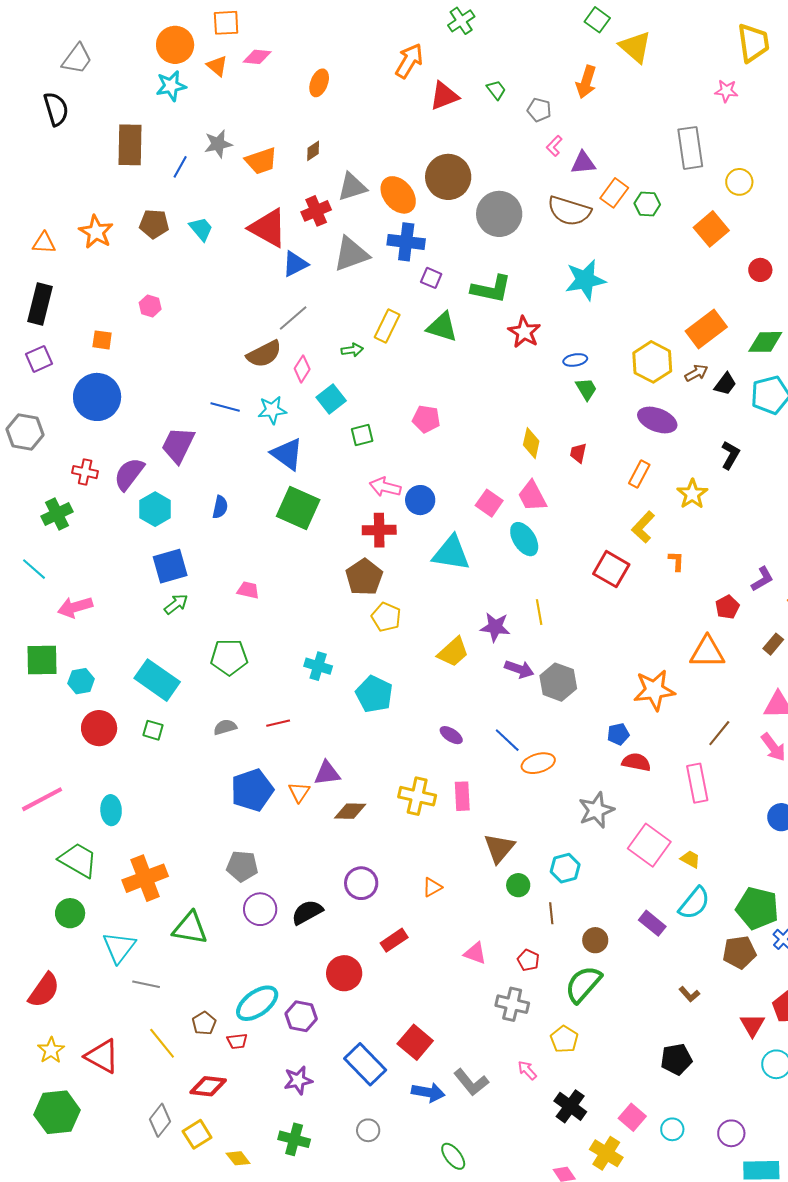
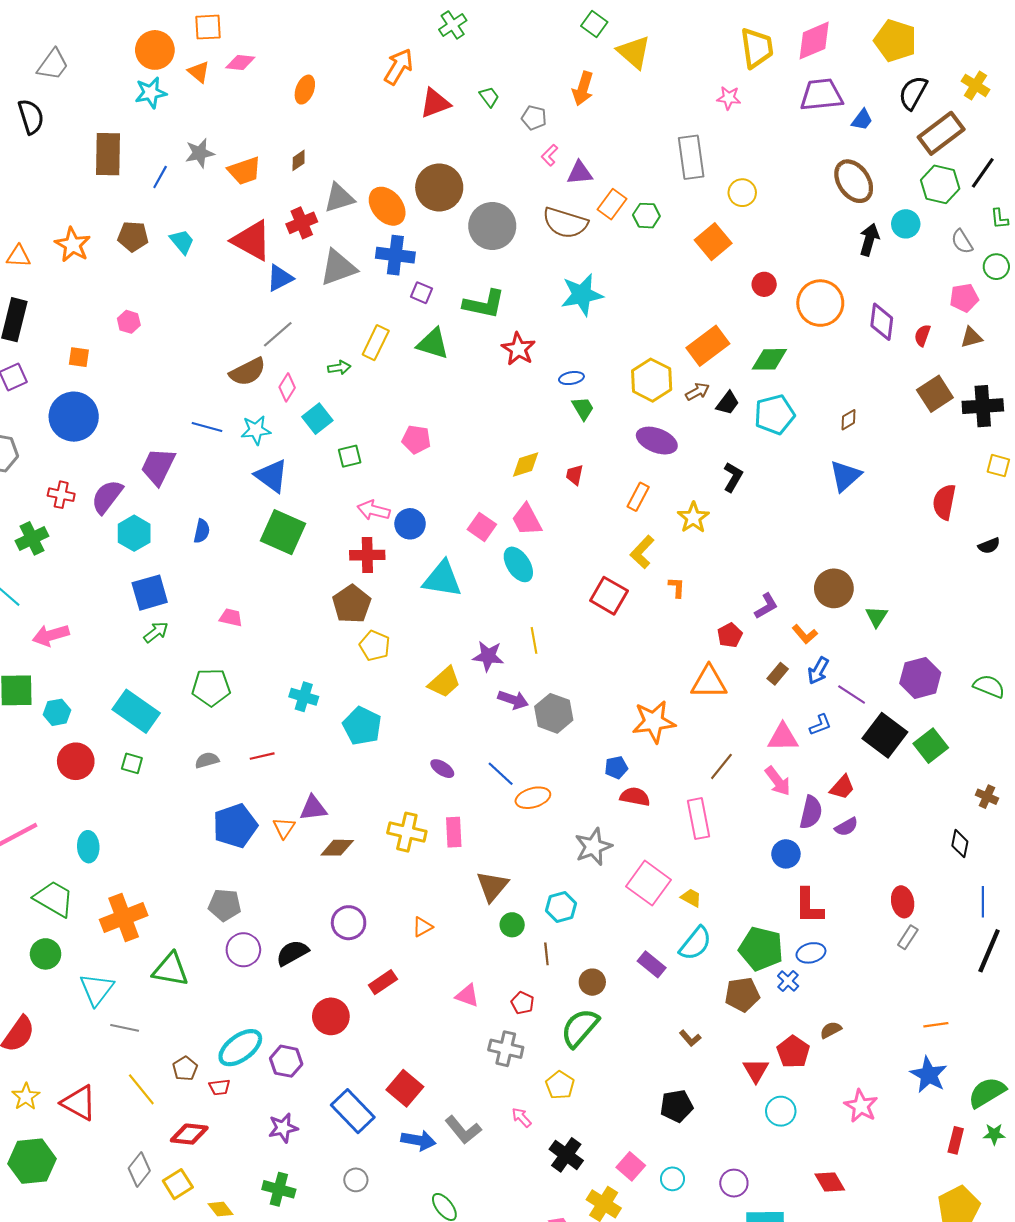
yellow diamond: (531, 443) -> (526, 464), turned 60

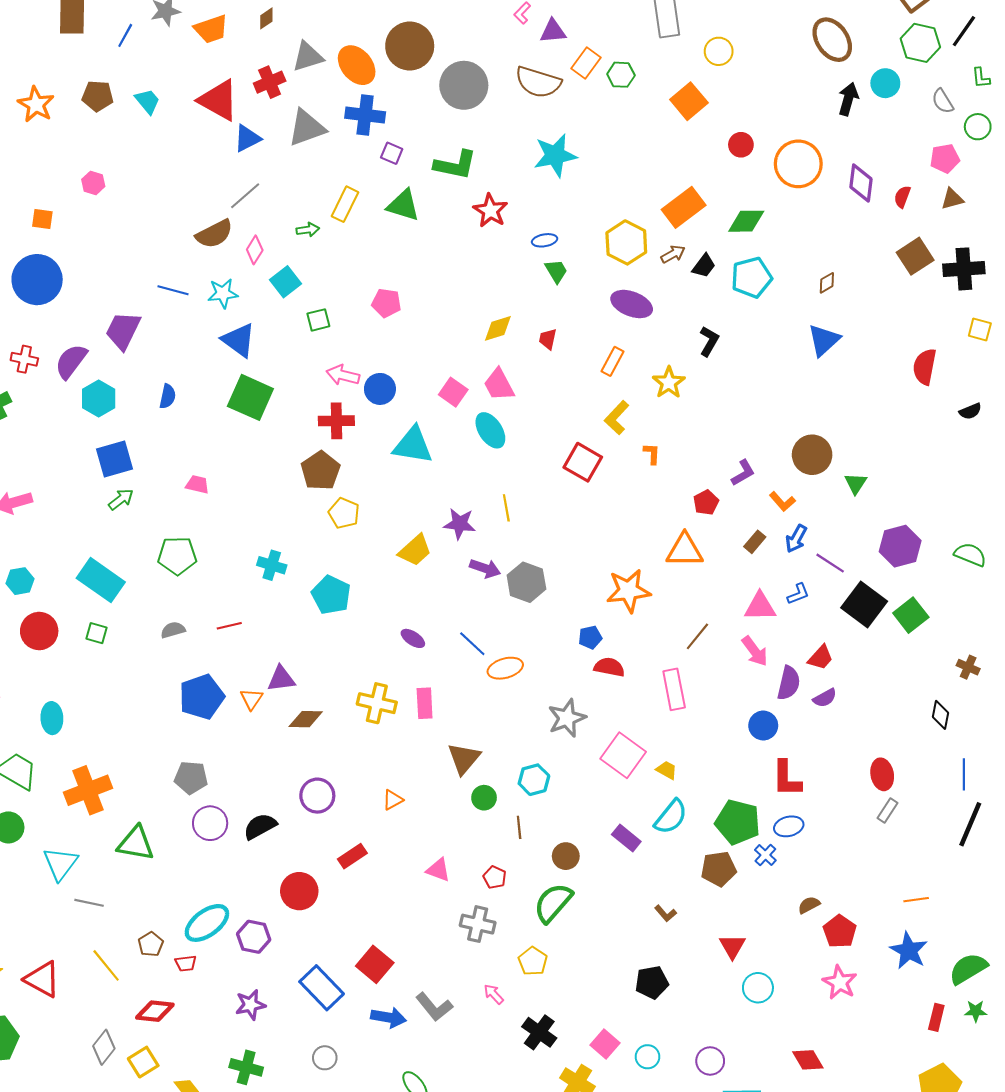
red pentagon: (793, 1052) -> (840, 931), moved

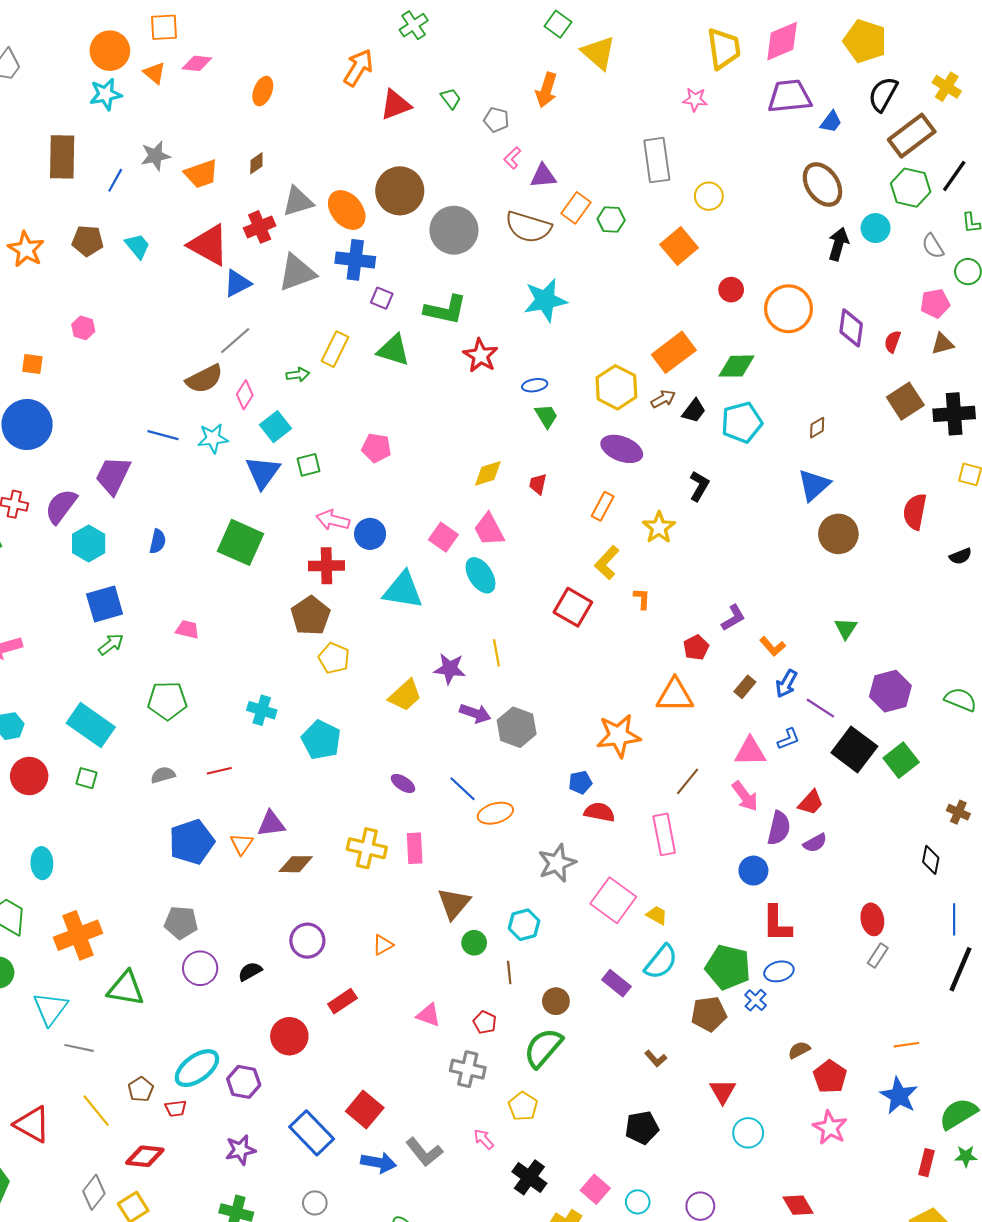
blue triangle: (239, 340) -> (263, 472), moved, turned 30
brown circle: (812, 455) -> (838, 534), moved
black semicircle: (260, 826) -> (250, 971), size x0.7

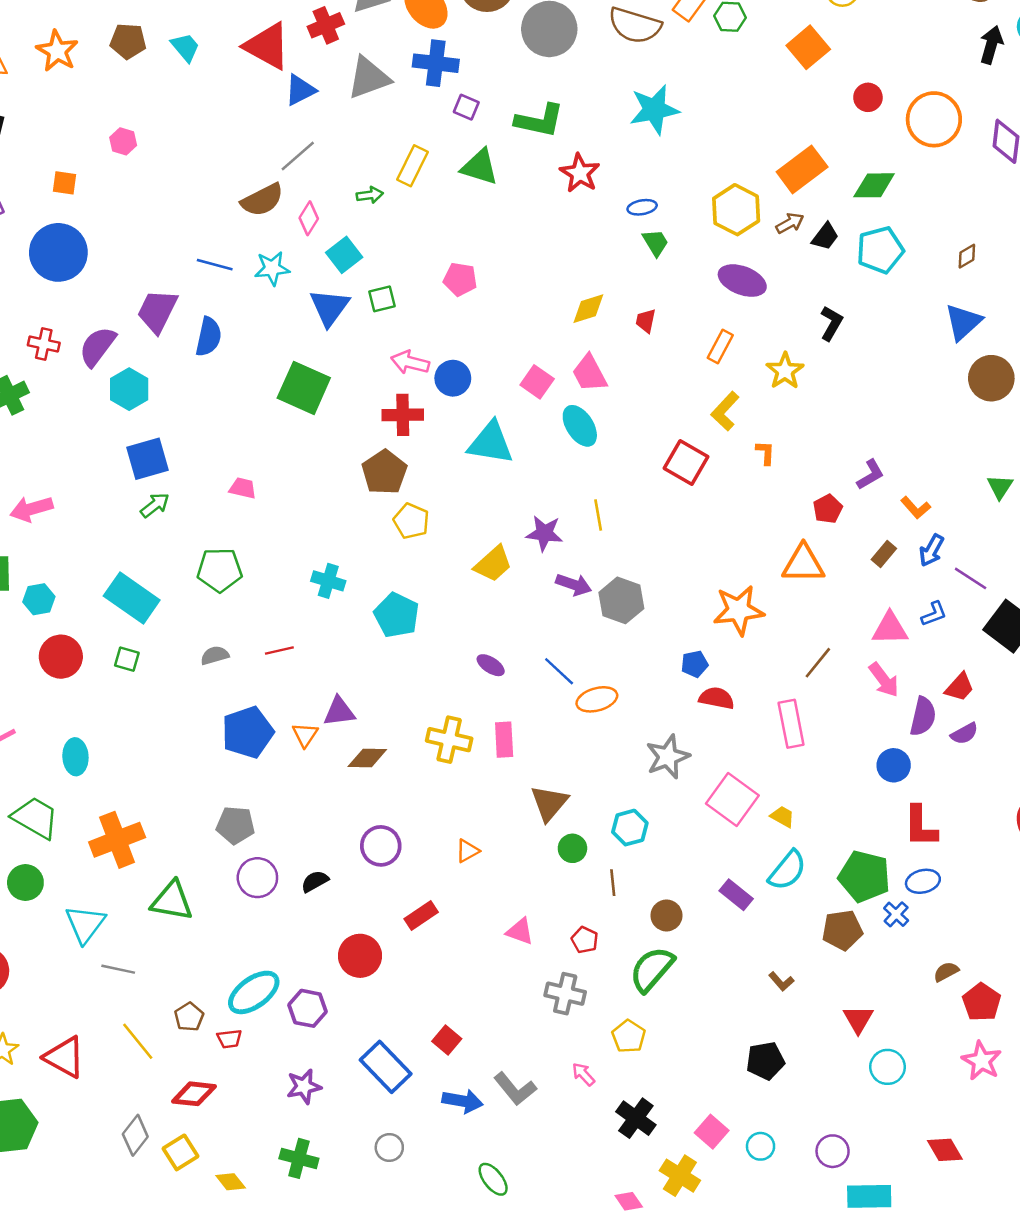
blue semicircle: (158, 541) -> (209, 337), moved, size x1.4
red square: (365, 1109) -> (447, 1040), size x0.7

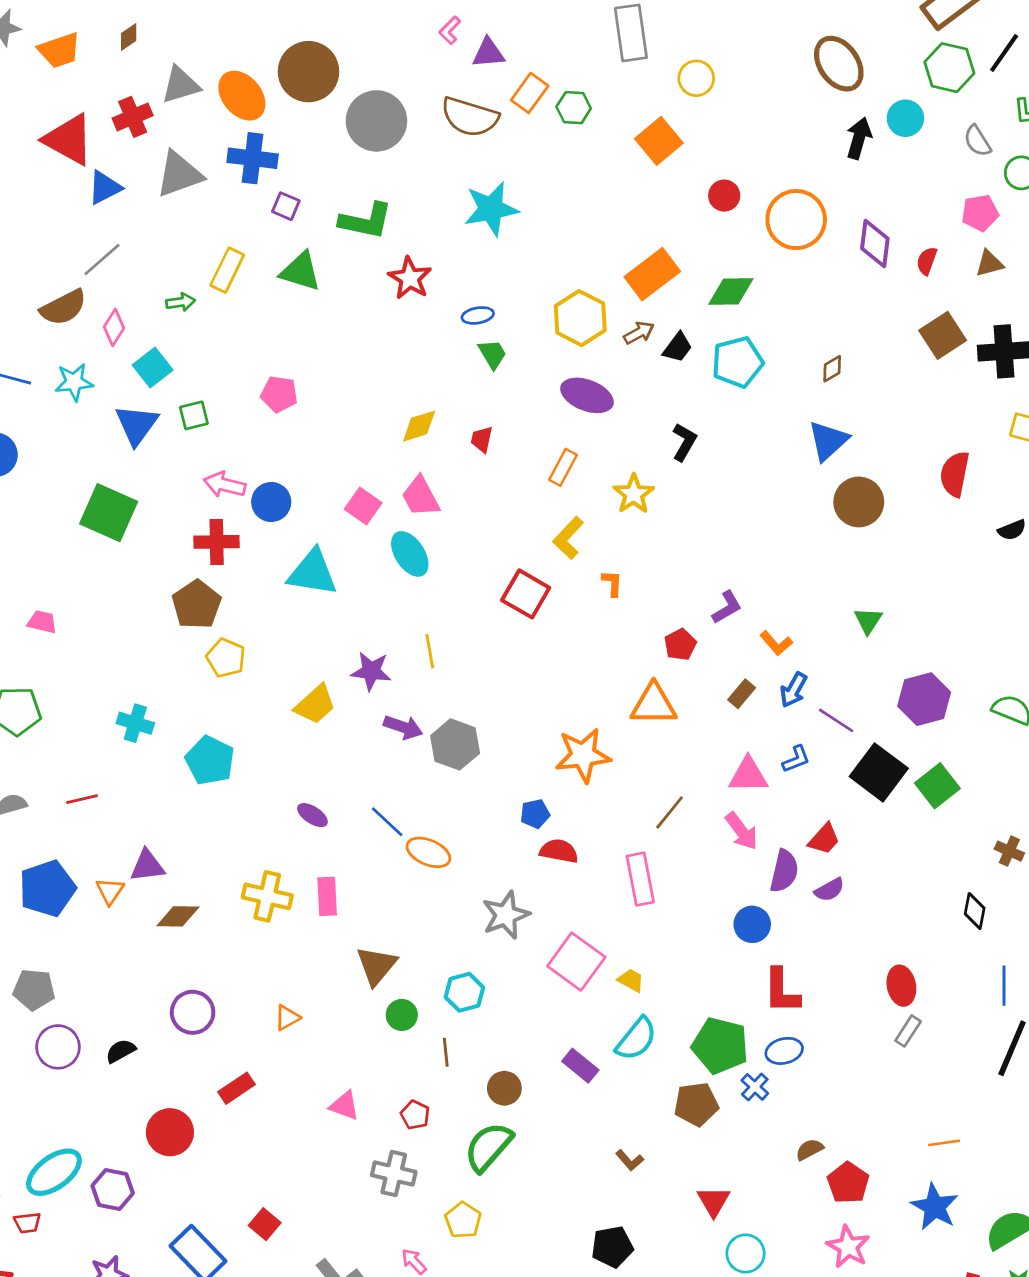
orange ellipse: (597, 699) -> (428, 852), turned 39

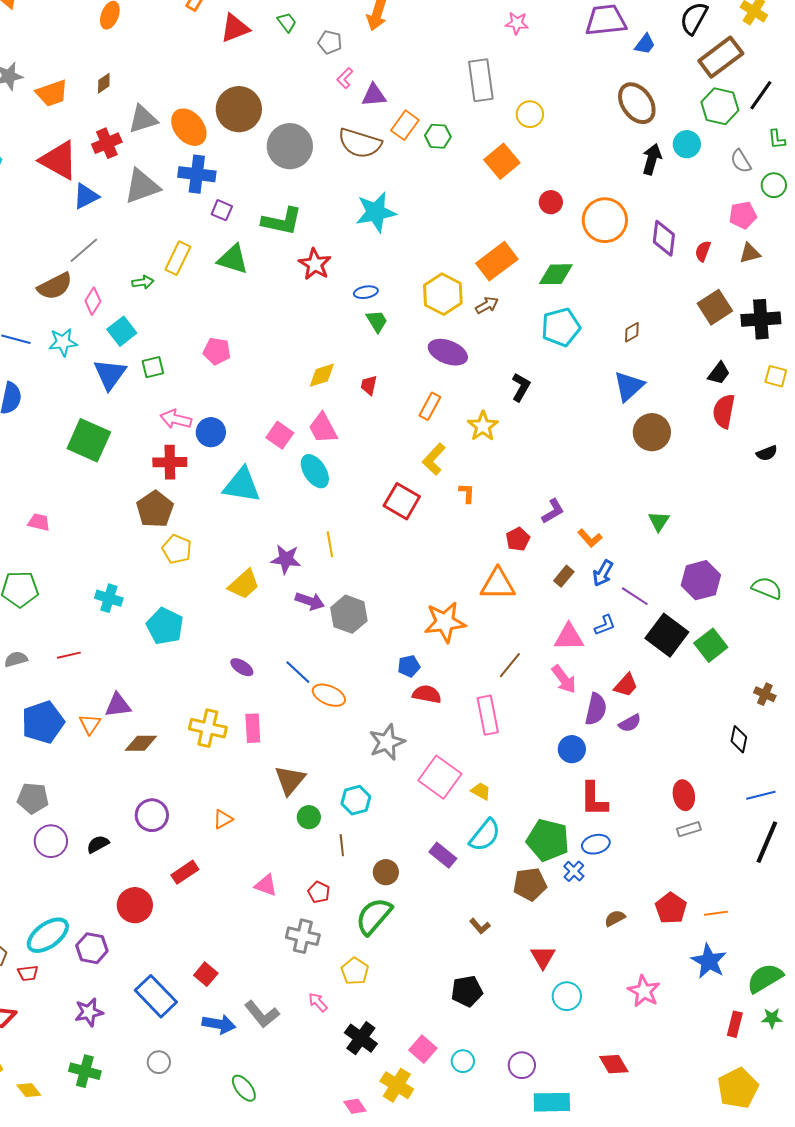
black trapezoid: (678, 347) -> (719, 373), moved
blue line: (1004, 986) -> (761, 795), turned 76
gray rectangle: (908, 1031) -> (689, 829), turned 40
red pentagon: (848, 1183) -> (671, 908), moved

